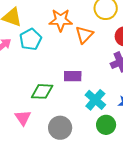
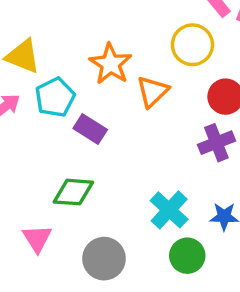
orange star: (61, 20) -> (110, 64), turned 30
purple rectangle: (73, 76) -> (90, 129), moved, turned 30

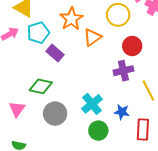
gray circle: (104, 259) -> (55, 114), moved

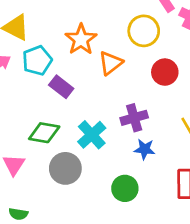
purple cross: (123, 71) -> (134, 118), moved
cyan cross: (92, 104) -> (92, 135), moved
blue star: (122, 112) -> (145, 149), moved

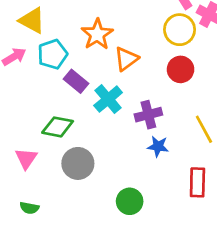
yellow circle: (144, 31) -> (180, 30), moved
cyan cross: (92, 135) -> (108, 99), moved
green circle: (125, 188) -> (130, 201), moved

